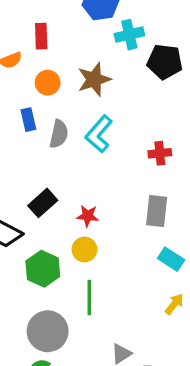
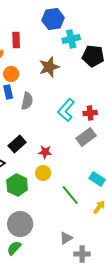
orange circle: (48, 83) -> (11, 74), moved
cyan L-shape: (99, 134) -> (66, 110), moved
gray rectangle: (157, 211) -> (86, 137), moved, turned 48
green line: (89, 298) -> (70, 195), moved, turned -40

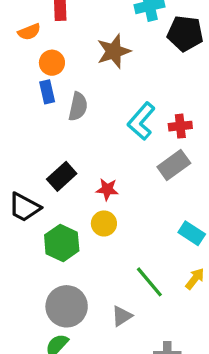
green line: (70, 195) -> (149, 282), moved
gray triangle: (66, 238) -> (122, 316), moved

